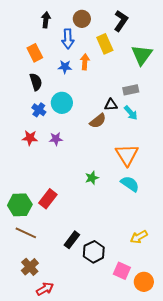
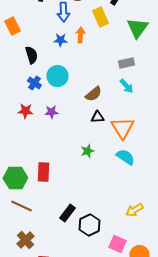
orange rectangle: (35, 53) -> (12, 26), moved
black triangle: (111, 105) -> (97, 117), moved
red rectangle: (48, 199) -> (43, 172), turned -36

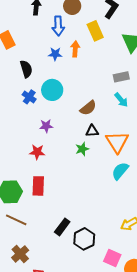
red star: (25, 111) -> (37, 152), moved
green star: (87, 151) -> (82, 149), moved
cyan semicircle: (125, 157) -> (120, 171), turned -84

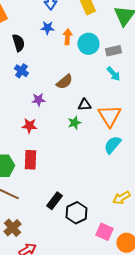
orange arrow: (75, 49) -> (67, 37), moved
cyan circle: (52, 90) -> (88, 44), moved
brown semicircle: (88, 108) -> (64, 82), moved

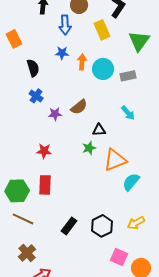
cyan arrow: (113, 74) -> (128, 113), moved
purple star: (38, 100) -> (55, 114), moved
orange triangle: (109, 116) -> (115, 160), moved, turned 40
cyan semicircle: (112, 145) -> (131, 182), moved
black hexagon: (76, 213) -> (102, 226), moved

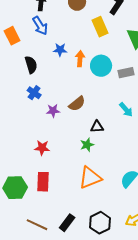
blue arrow: (65, 25) -> (40, 26), moved, turned -30
orange triangle: (115, 160) -> (90, 178), moved
brown line: (23, 219) -> (37, 225), moved

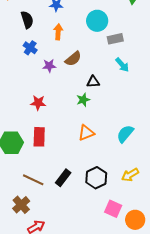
orange arrow: (80, 59) -> (58, 32), moved
gray rectangle: (126, 73) -> (115, 39), moved
orange triangle: (90, 178) -> (86, 133), size x0.7

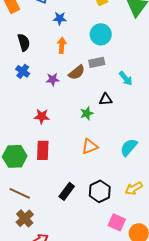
black semicircle: (27, 20) -> (24, 42), moved
gray rectangle: (115, 39) -> (97, 62), moved
blue cross: (30, 48) -> (23, 71), moved
black triangle: (93, 82) -> (106, 99), moved
brown line: (33, 180) -> (20, 193), moved

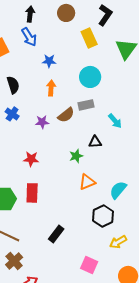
orange triangle: (90, 146) -> (87, 182), moved
yellow arrow: (134, 188) -> (118, 242), moved
black hexagon: (100, 191) -> (103, 216), moved
pink square: (117, 222) -> (89, 265), moved

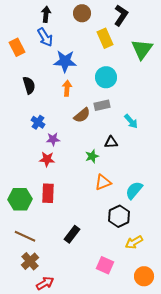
blue star: (49, 61) -> (65, 61), size x1.6
blue cross: (12, 114) -> (38, 122), moved
purple star: (42, 122) -> (53, 139), moved

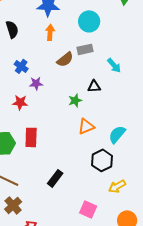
red star: (47, 159) -> (20, 102), moved

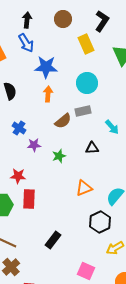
green star: (75, 100) -> (59, 156), moved
red star: (20, 102) -> (18, 176), moved

